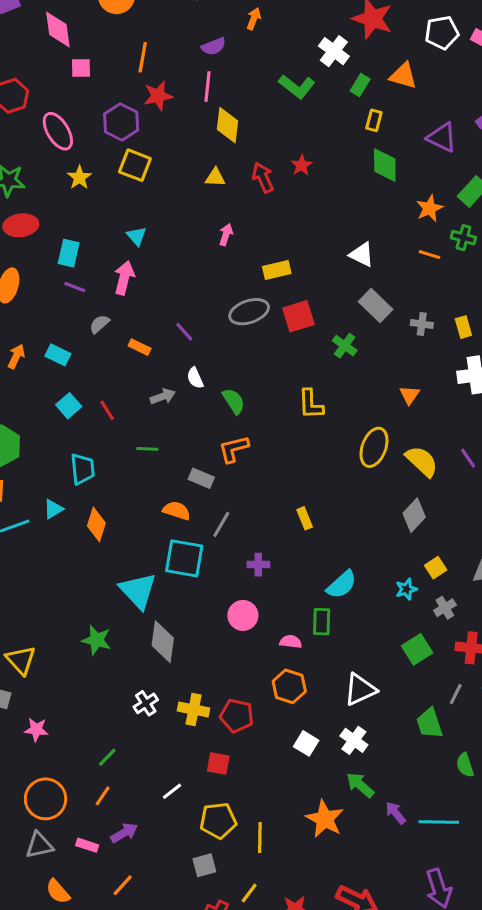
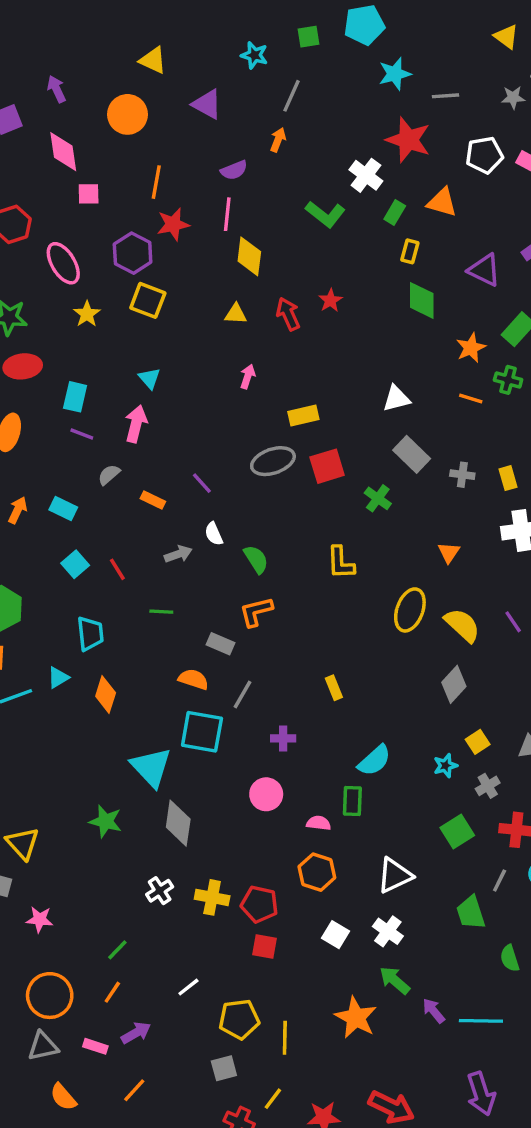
white triangle: (362, 255) -> (396, 399), turned -40
red square: (218, 763) -> (264, 946), moved

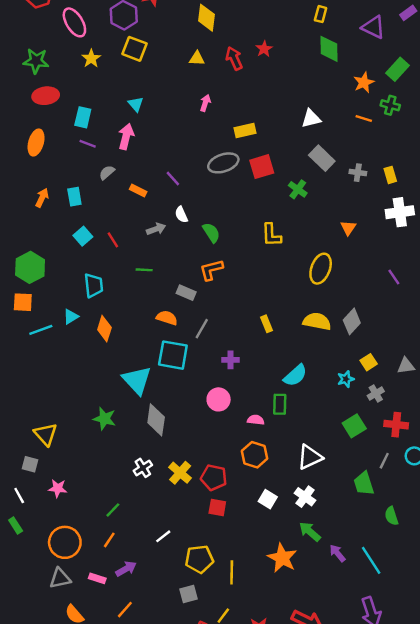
cyan rectangle: (63, 508) -> (74, 197), turned 54
yellow semicircle: (462, 625) -> (317, 321), moved, turned -32
yellow cross: (212, 897) -> (180, 473), turned 30
cyan line: (481, 1021) -> (371, 560), turned 56

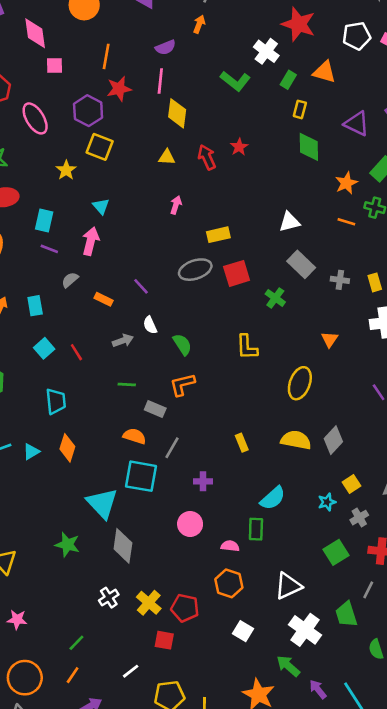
yellow star: (91, 58) -> (66, 170), moved
green line: (144, 270) -> (127, 384), moved
cyan triangle: (71, 317) -> (31, 452), moved
white cross: (305, 497) -> (305, 630), moved, size x1.4
red square: (217, 508) -> (164, 640), moved

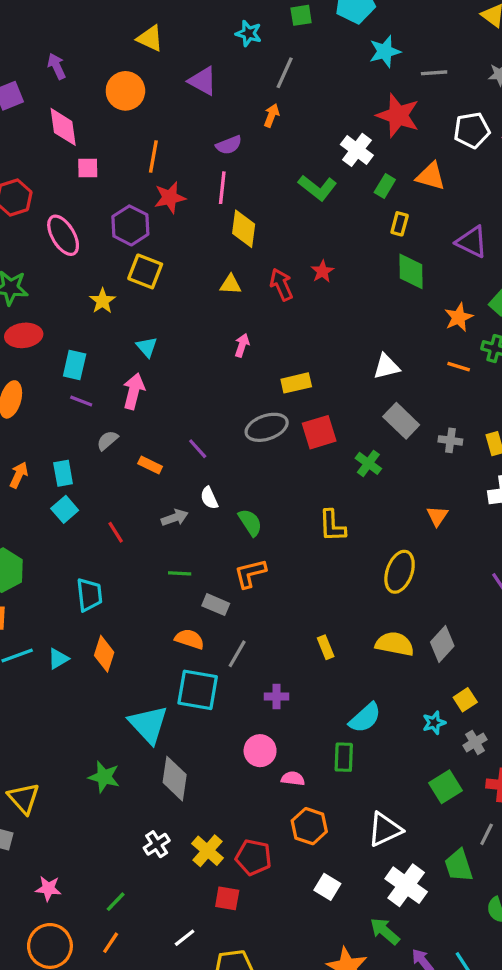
cyan square: (44, 348) -> (65, 509), moved
pink semicircle: (230, 546) -> (293, 779), moved
pink star: (17, 620) -> (48, 889), moved

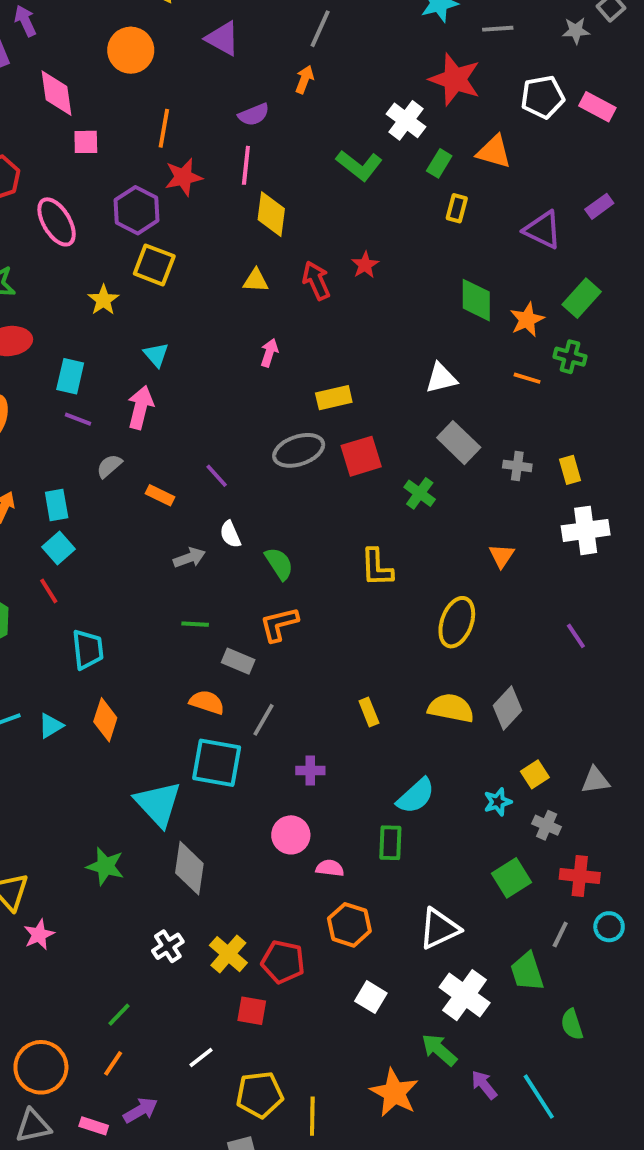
purple arrow: (57, 66) -> (25, 21), moved
green diamond: (411, 271) -> (476, 300), moved
red line: (116, 532) -> (49, 591), moved
gray cross: (475, 742) -> (547, 825), turned -35
pink star: (48, 889) -> (39, 935), moved, turned -30

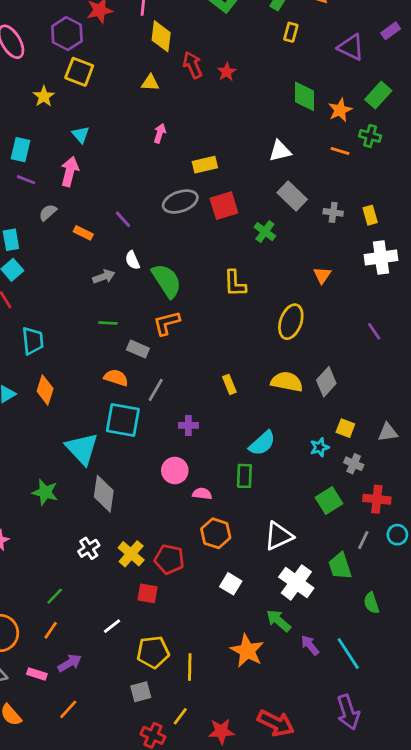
red arrow: (316, 281) -> (193, 65), moved
green semicircle: (279, 564) -> (167, 281), size x1.5
yellow square: (535, 774) -> (345, 428), turned -36

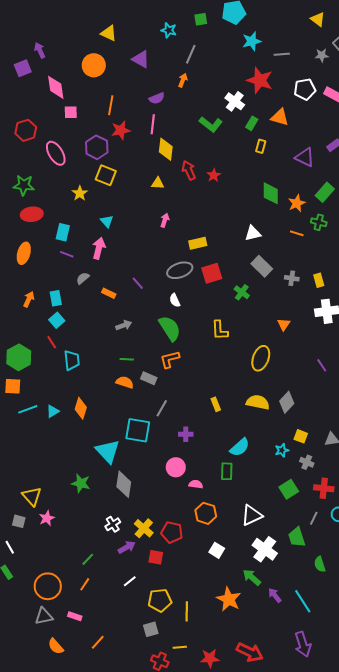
white semicircle: (132, 260) -> (175, 300), moved
cyan trapezoid: (33, 341) -> (72, 360), moved
orange semicircle: (116, 378) -> (125, 382), moved
purple arrow: (70, 663) -> (127, 547), moved
yellow line: (180, 716) -> (180, 647), turned 48

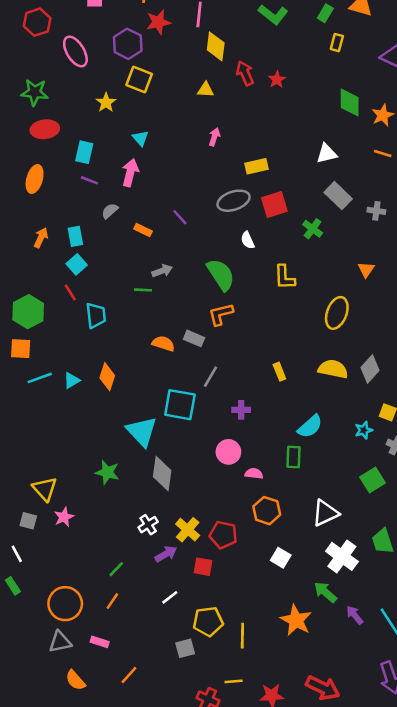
white semicircle: (175, 300) -> (248, 240), moved
green line: (127, 359) -> (143, 290), moved
gray square: (151, 629) -> (185, 648), moved

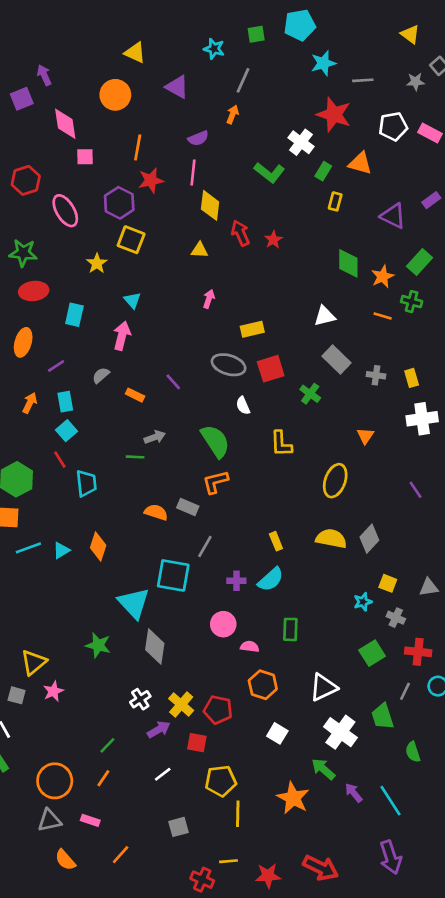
purple line: (89, 180) -> (56, 366), moved, turned -54
gray ellipse: (234, 201) -> (229, 365), turned 36
cyan semicircle: (310, 426) -> (271, 579), moved
yellow triangle: (45, 489) -> (34, 662), turned 32
yellow pentagon: (208, 621) -> (221, 781), moved

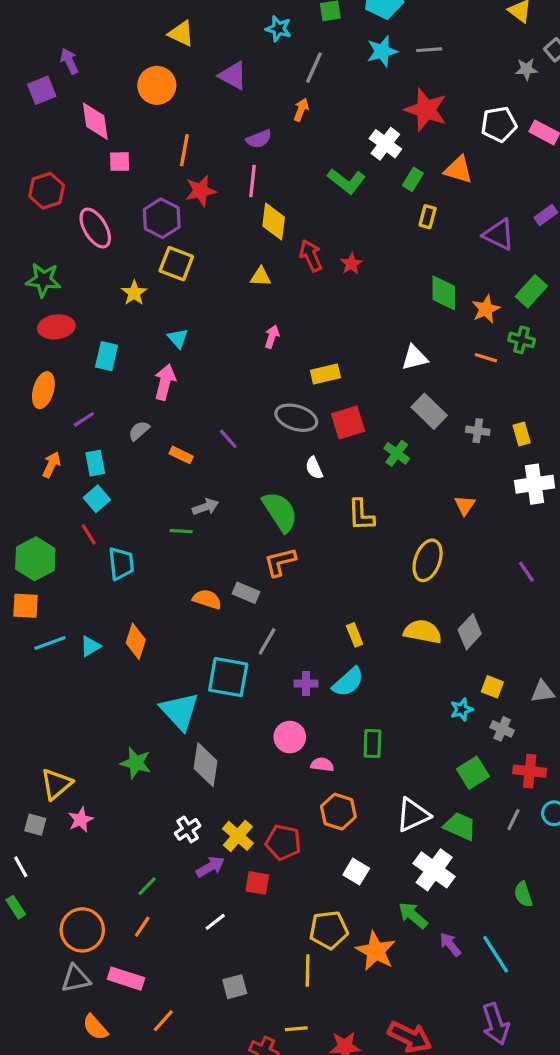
cyan star: (323, 63) -> (382, 51), moved
gray line: (363, 80) -> (429, 50), moved
green trapezoid: (383, 716) -> (460, 826), moved, turned 132
yellow pentagon: (221, 781) -> (329, 930), moved
pink rectangle: (90, 820) -> (126, 979), size x1.5

